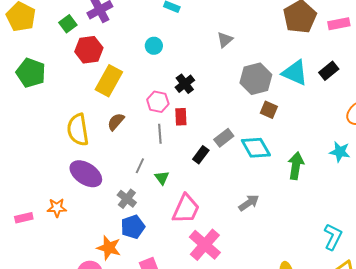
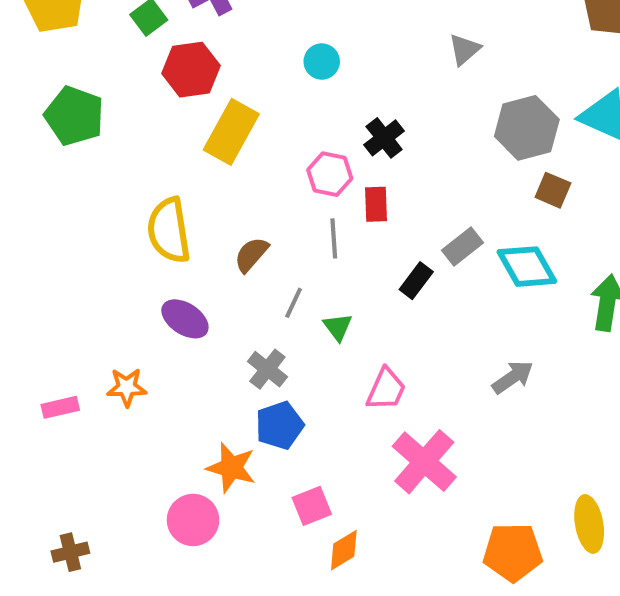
brown semicircle: (116, 122) -> (251, 255), moved
purple ellipse: (86, 174) -> (185, 319), size x0.7
pink trapezoid: (186, 209) -> (386, 389), size x0.7

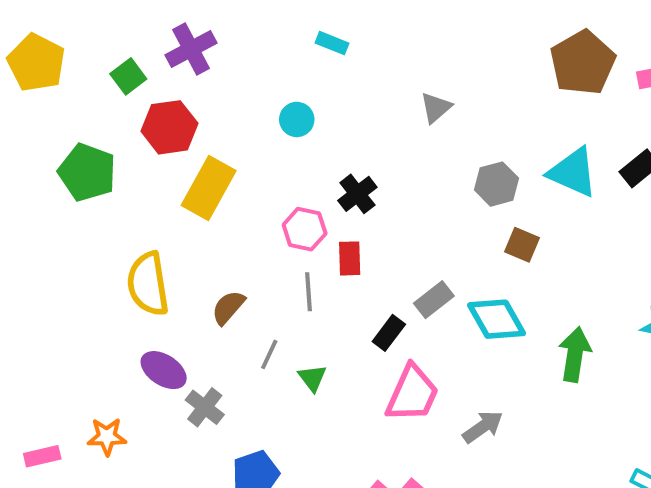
green pentagon: (74, 116) -> (87, 172), moved
gray hexagon: (527, 128) -> (496, 184), size x0.7
gray cross: (267, 369) -> (205, 407), moved
pink trapezoid: (386, 389) -> (412, 394), moved, size x1.4

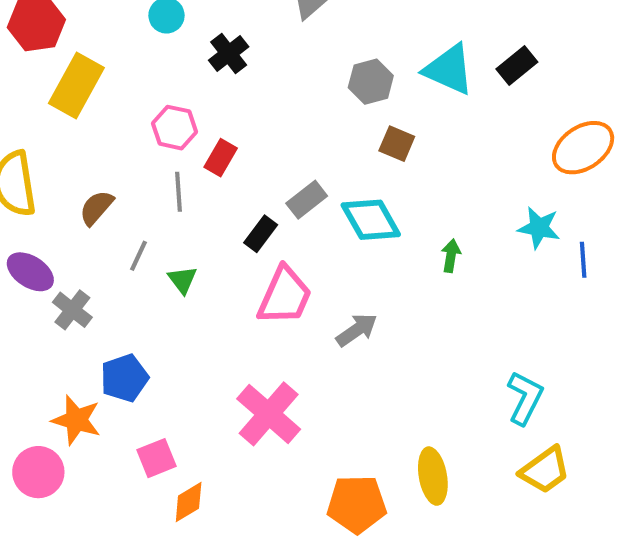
black cross: (357, 194) -> (229, 54), moved
red rectangle: (350, 258) -> (221, 158), turned 32
green arrow: (575, 354) -> (451, 256), size x0.6

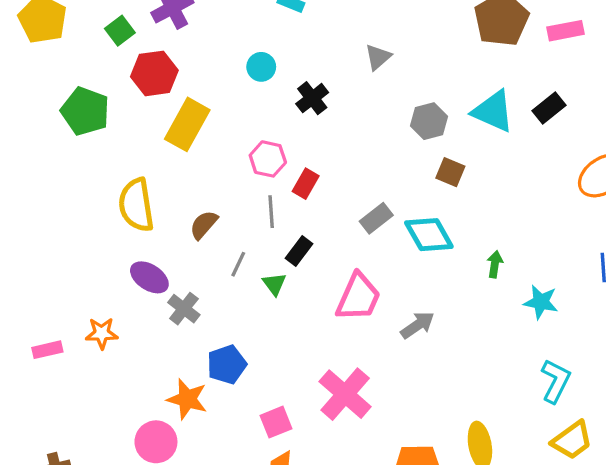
cyan star: (539, 228) -> (541, 302), moved
black rectangle: (261, 234) -> (299, 251), moved
pink square: (156, 458) -> (276, 422), moved

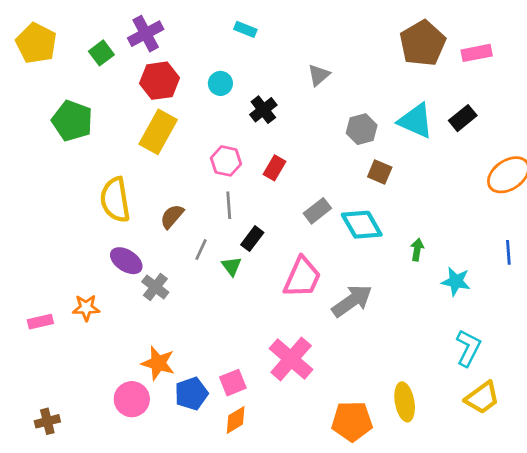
red hexagon: (154, 73) -> (160, 81), moved
red rectangle: (306, 184) -> (274, 168), moved
gray arrow: (417, 325) -> (352, 301), size x1.4
blue pentagon: (227, 365) -> (191, 394), moved

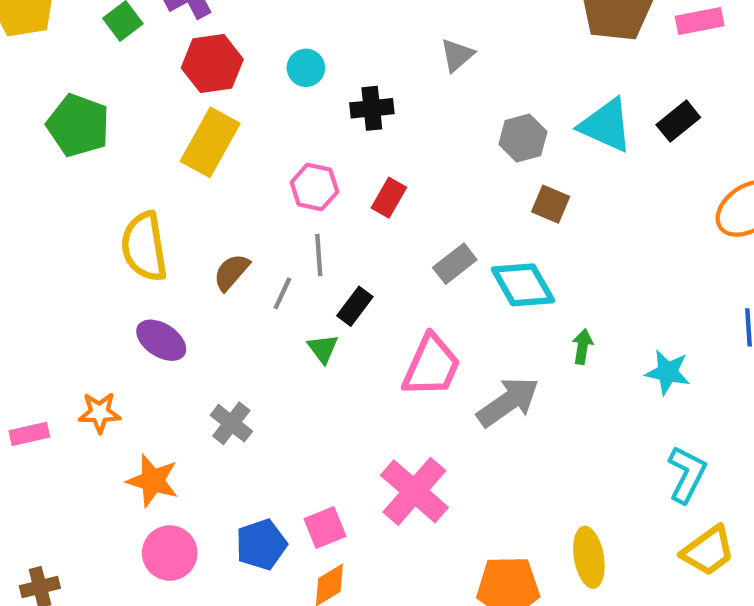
black cross: (263, 110) -> (372, 108), turned 32
gray line: (201, 250) -> (282, 293), moved
green arrow: (417, 250) -> (583, 347), moved
gray cross: (155, 287) -> (231, 423), moved
orange star: (158, 363) -> (153, 481), moved

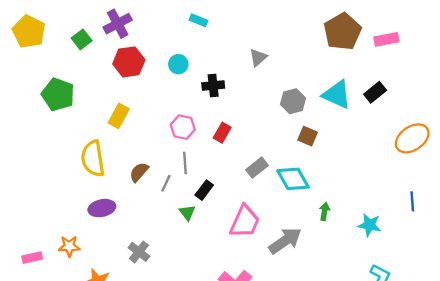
yellow rectangle: (210, 142) -> (119, 116), moved, size x0.7
purple ellipse: (161, 340) -> (102, 208), turned -45

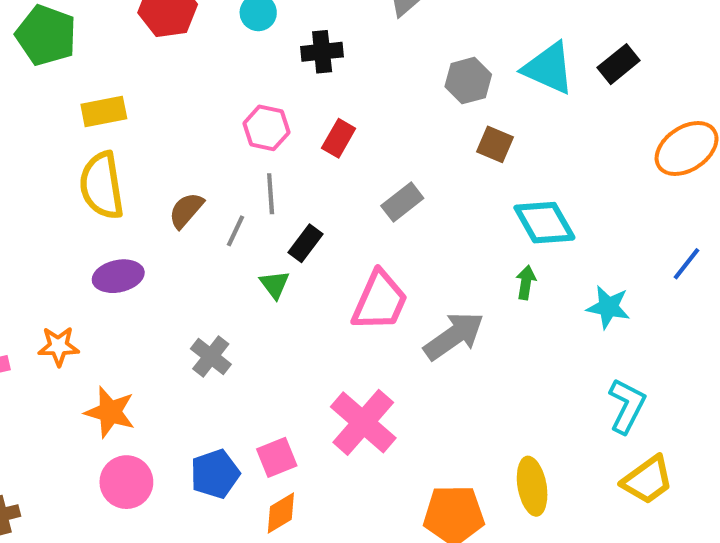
green pentagon: (58, 95) -> (46, 35), moved
yellow rectangle: (119, 116) -> (104, 111), moved, turned 50
cyan diamond: (293, 179) -> (544, 223), moved
blue line: (412, 201) -> (687, 264), turned 42
gray cross: (139, 252) -> (211, 356), moved

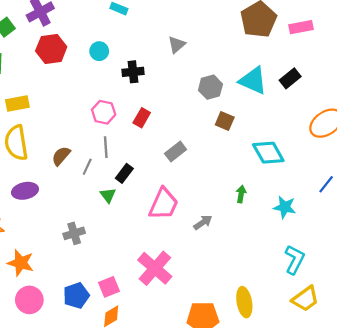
cyan diamond: (544, 223) -> (268, 153), moved
gray arrow: (454, 336) -> (203, 222), size x0.6
gray cross: (211, 356) -> (74, 233), turned 35

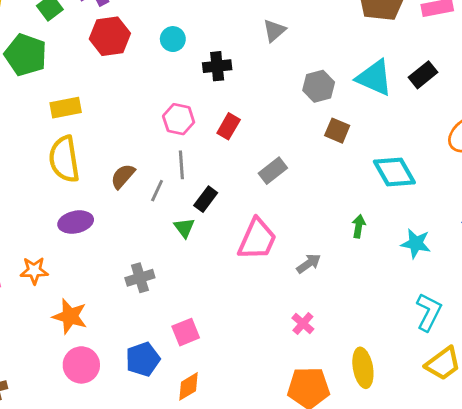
pink cross: (155, 268) -> (303, 324), moved, size x0.5
pink square: (109, 287) -> (186, 332), moved

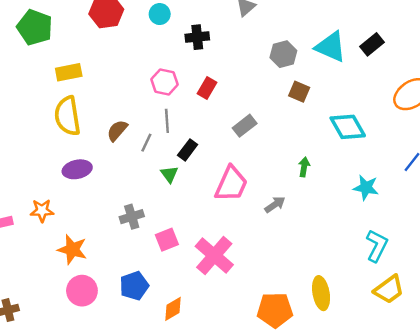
green arrow: (359, 226) -> (304, 167), moved
pink cross: (303, 324) -> (214, 255), moved, size x2.0
pink square: (186, 332) -> (167, 240), moved

